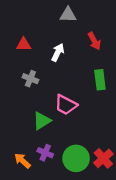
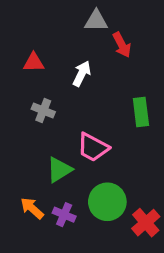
red arrow: (94, 41) -> (122, 45), moved
green circle: (76, 158) -> (107, 202), moved
orange arrow: (22, 161) -> (32, 208), moved

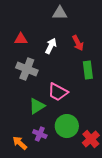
red arrow: (122, 45) -> (78, 43), moved
gray cross: (43, 110) -> (27, 69), size x1.5
orange arrow: (32, 208) -> (20, 143), moved

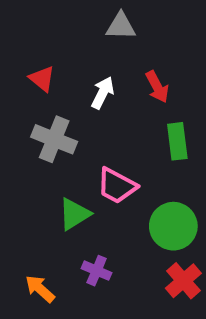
red triangle: (21, 39) -> (42, 79), turned 40
green circle: (67, 126) -> (173, 226), moved
purple cross: (40, 134) -> (97, 271), moved

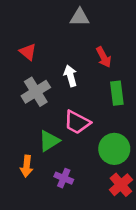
white arrow: (103, 93) -> (70, 76), moved, turned -42
gray cross: (54, 139) -> (36, 92), turned 36
orange arrow: (40, 289) -> (27, 166), moved, turned -126

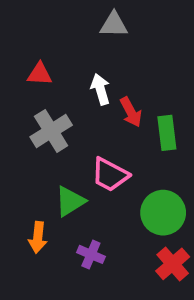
red triangle: (28, 52) -> (40, 74), turned -36
red arrow: (104, 57) -> (131, 112), moved
white arrow: (70, 76) -> (100, 89), moved

